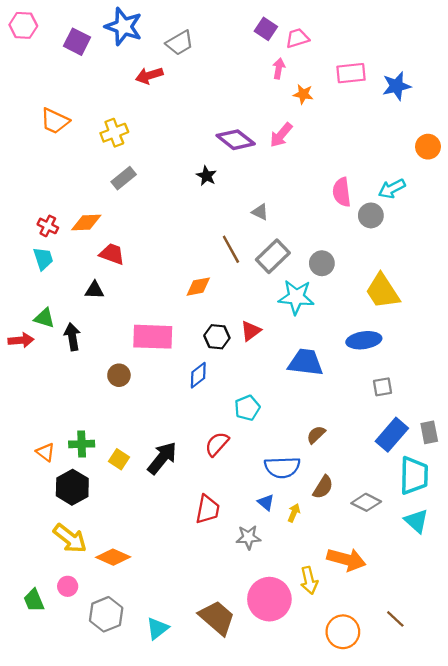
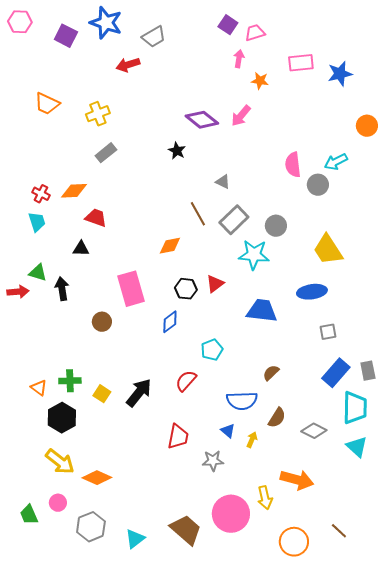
pink rectangle: (153, 337) -> (131, 289), turned 72

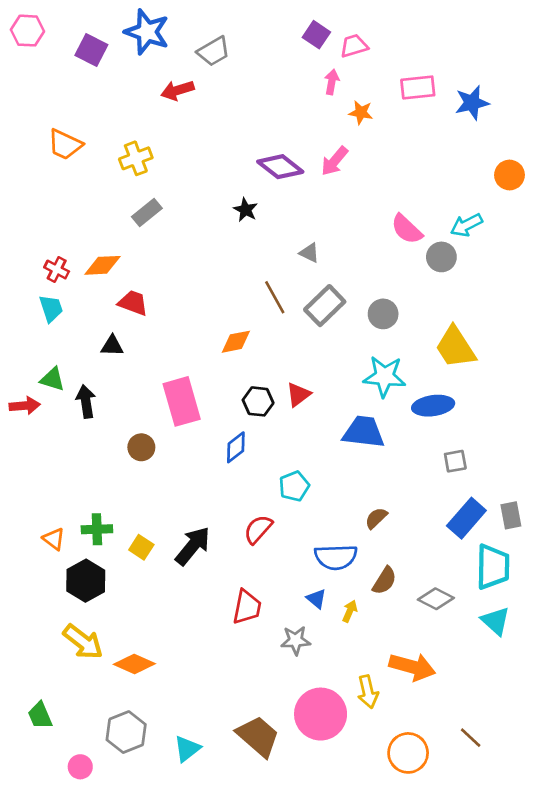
pink semicircle: (293, 165) -> (407, 229), turned -40
cyan star: (254, 255) -> (384, 376), moved
pink circle: (58, 503) -> (80, 767), moved

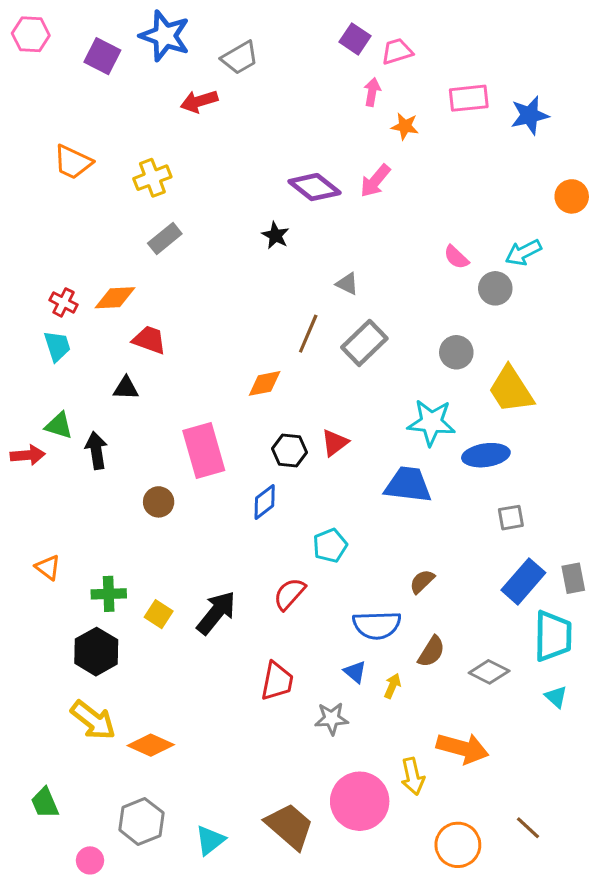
pink semicircle: (407, 229) -> (456, 257), size x0.7
brown line: (275, 297) -> (308, 334), turned 52
gray circle: (383, 314) -> (456, 352), moved
orange triangle: (54, 539) -> (48, 567), moved
cyan triangle: (496, 621) -> (556, 697), size x0.7

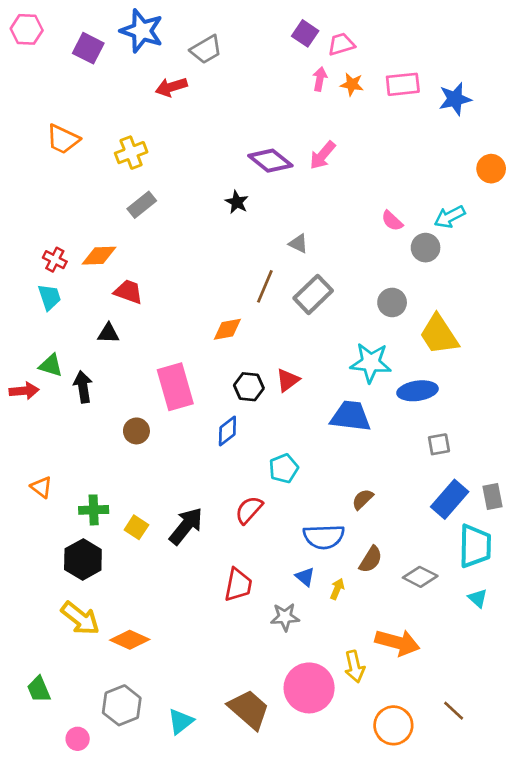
orange star: (405, 126) -> (352, 84), moved

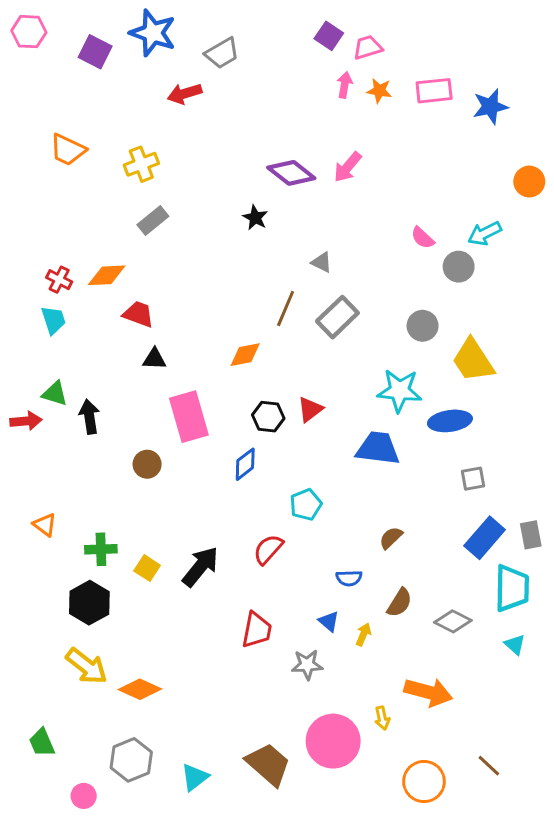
black triangle: (108, 333) -> (154, 359), moved
blue semicircle: (324, 537) -> (349, 578), size x0.6
yellow arrow: (355, 667) -> (382, 718), size x0.7

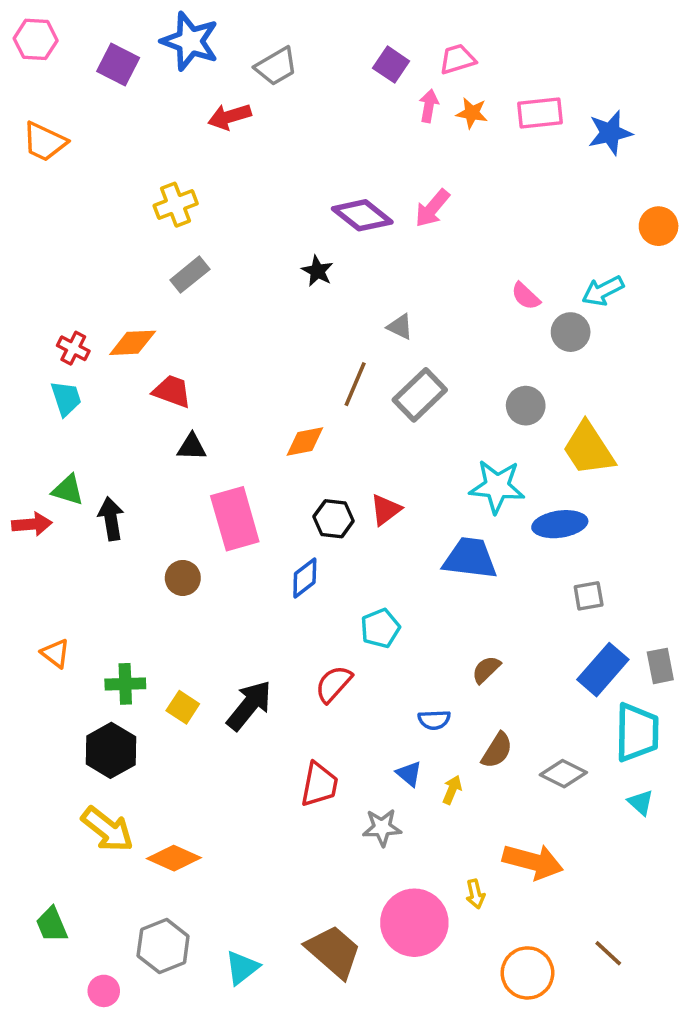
purple square: (329, 36) -> (391, 65), moved
orange trapezoid: (68, 150) -> (45, 142), moved

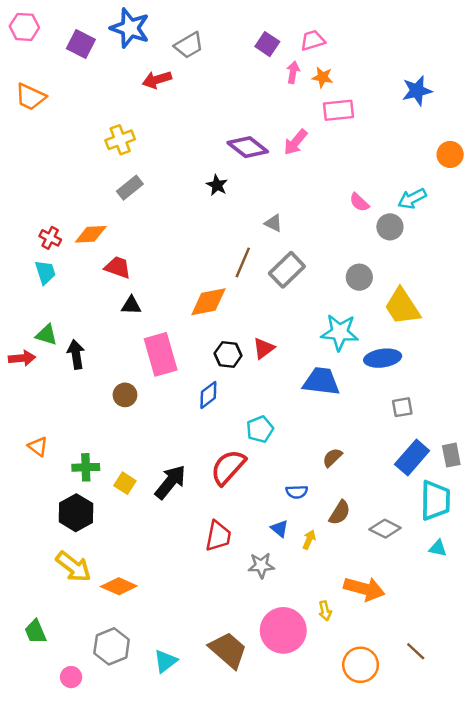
pink rectangle: (540, 113) -> (338, 110), moved
orange diamond: (305, 442) -> (208, 302), size x1.4
red semicircle: (334, 684) -> (228, 467), size x1.4
cyan triangle: (641, 802) -> (438, 548), turned -30

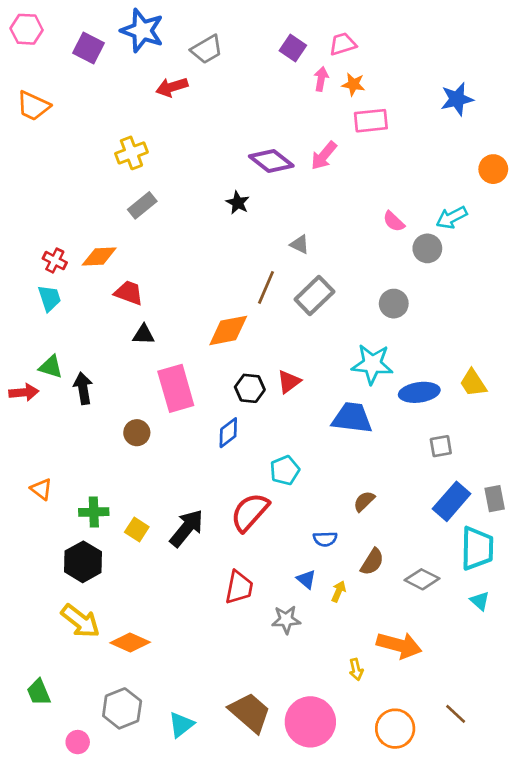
yellow trapezoid: (402, 307) -> (473, 383), moved, size x0.7
cyan triangle: (438, 548) -> (480, 601), turned 30
pink circle: (283, 630) -> (310, 722), moved

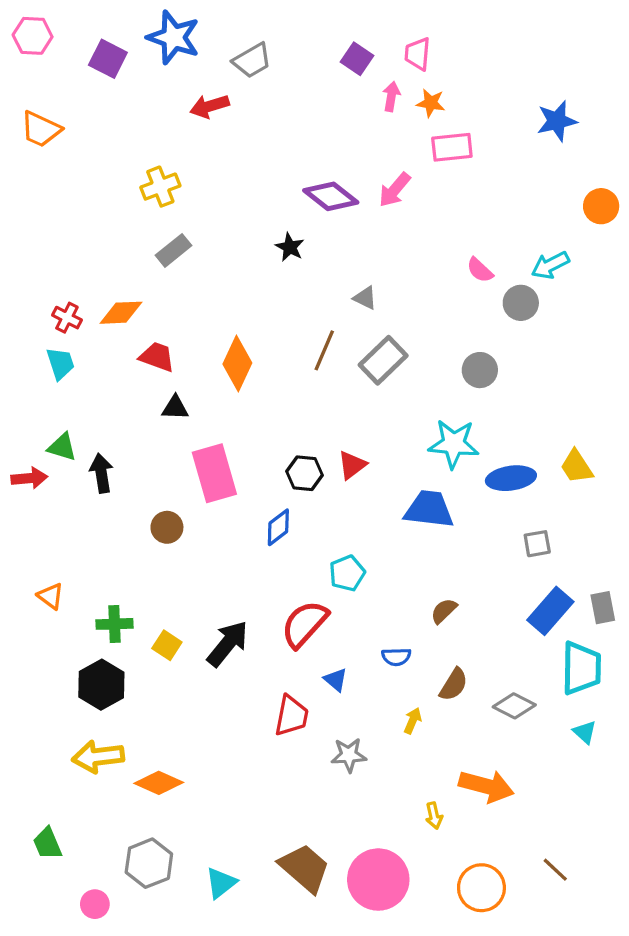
pink trapezoid: (343, 44) -> (418, 54), turned -68
orange diamond: (228, 330) -> (237, 363), moved, turned -54
blue triangle: (306, 579) -> (336, 680), moved
yellow arrow: (80, 621) -> (98, 757), turned 135

